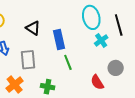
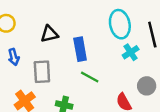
black triangle: (33, 28) -> (49, 34), turned -49
green line: (68, 62) -> (90, 77), turned -42

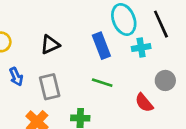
blue rectangle: (80, 49) -> (101, 46), moved
cyan cross: (131, 52) -> (141, 48), turned 35

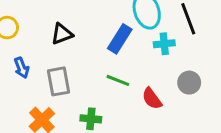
blue rectangle: (101, 46) -> (120, 39), turned 50
red semicircle: (144, 103) -> (152, 99), moved

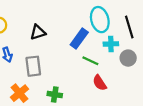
green line: (118, 80) -> (90, 61), moved
gray circle: (189, 83) -> (128, 58), moved

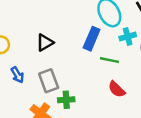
red semicircle: (100, 83) -> (117, 89), moved
green cross: (55, 95) -> (66, 100), moved

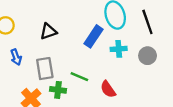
cyan cross: (128, 37) -> (119, 49), moved
green line: (110, 60) -> (79, 77), moved

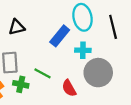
gray circle: (148, 56) -> (98, 73), moved, size x1.6

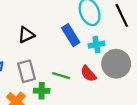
blue rectangle: (60, 36) -> (71, 35), turned -60
red semicircle: (69, 88) -> (88, 74), moved

